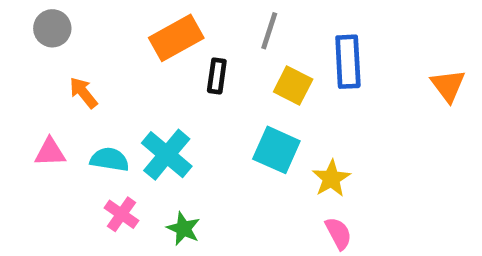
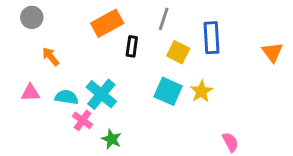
yellow star: (331, 179) -> (201, 91), moved
pink cross: (121, 214) -> (83, 120), moved
pink semicircle: (338, 233) -> (230, 142), moved

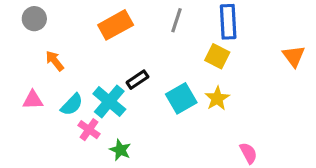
blue rectangle: (212, 38) -> (228, 22), moved
black rectangle: (132, 46) -> (137, 80), moved, turned 48
yellow square: (178, 52) -> (217, 56), moved
cyan square: (168, 91) -> (181, 98), turned 36
cyan semicircle: (67, 97) -> (72, 105), turned 125

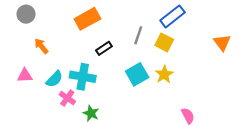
gray line: (177, 20) -> (138, 35), moved
blue rectangle: (228, 22) -> (173, 16), turned 55
black rectangle: (137, 80) -> (104, 48), moved
cyan cross: (109, 101) -> (83, 77), turned -30

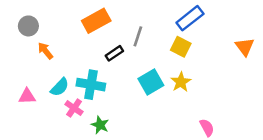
gray circle: (26, 14) -> (28, 26), moved
gray line: (138, 35) -> (138, 36), moved
pink triangle: (25, 76) -> (27, 96), moved

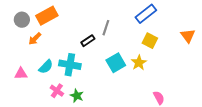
orange rectangle: (96, 21) -> (47, 16), moved
yellow square: (181, 47) -> (150, 41), moved
orange arrow: (45, 51) -> (35, 39), turned -96
pink cross: (74, 108) -> (57, 91), moved

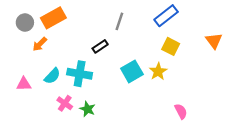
gray line: (106, 28) -> (119, 21), moved

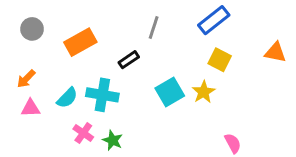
orange rectangle: (53, 18) -> (80, 42), moved
orange triangle: (214, 41) -> (275, 52), turned -42
orange arrow: (40, 44) -> (26, 79), moved

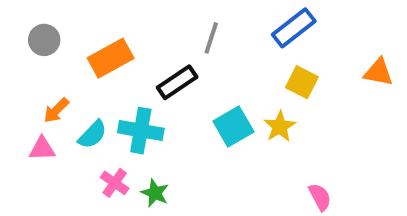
black rectangle: (129, 60) -> (177, 82), size x1.4
orange arrow: (26, 79) -> (56, 110), moved

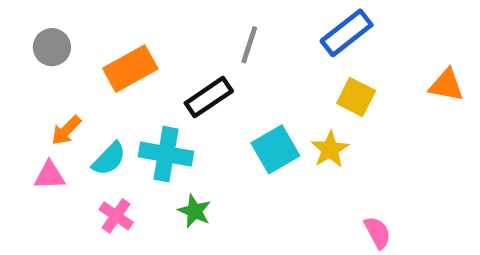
pink cross: (115, 183) -> (116, 216), moved
green star: (155, 193) -> (195, 211), moved

